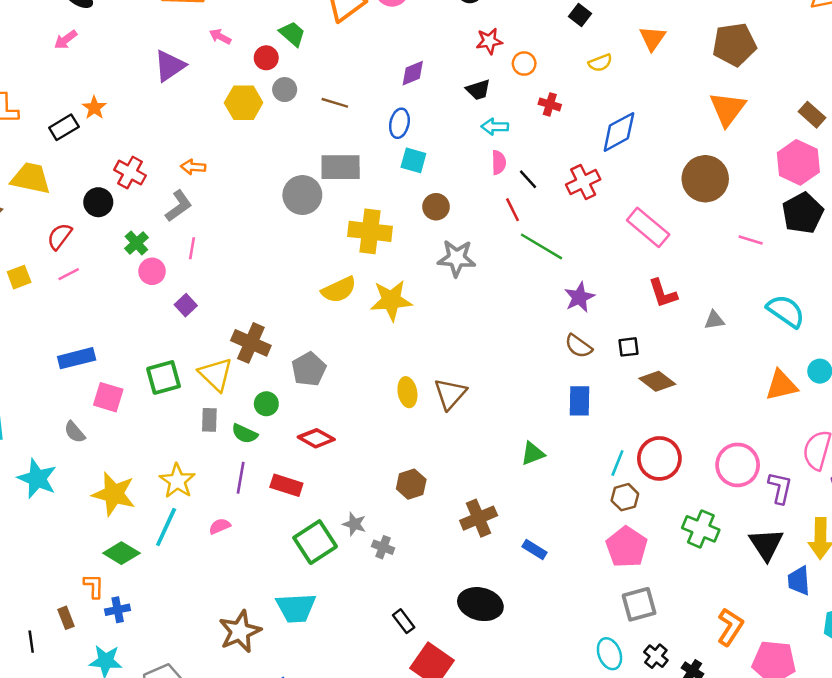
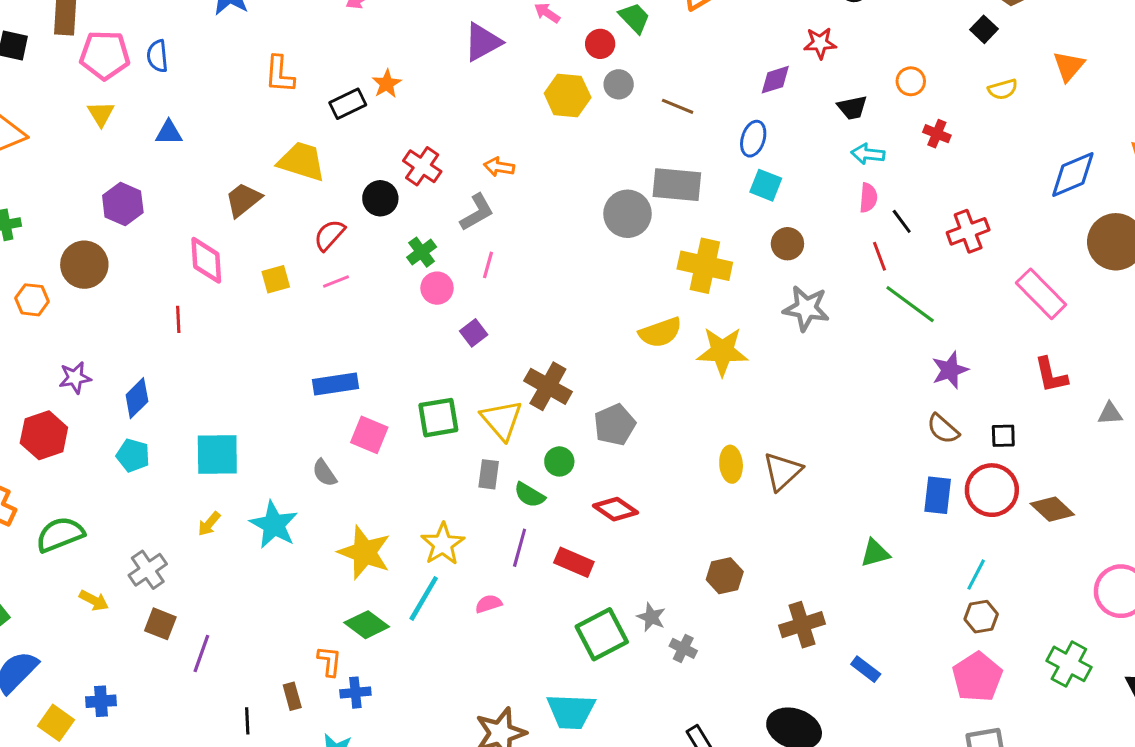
red star: (489, 41) -> (820, 43), moved
blue diamond: (619, 132) -> (1073, 174), moved
brown diamond: (657, 381) -> (1052, 509), moved
red circle: (659, 458) -> (992, 490), moved

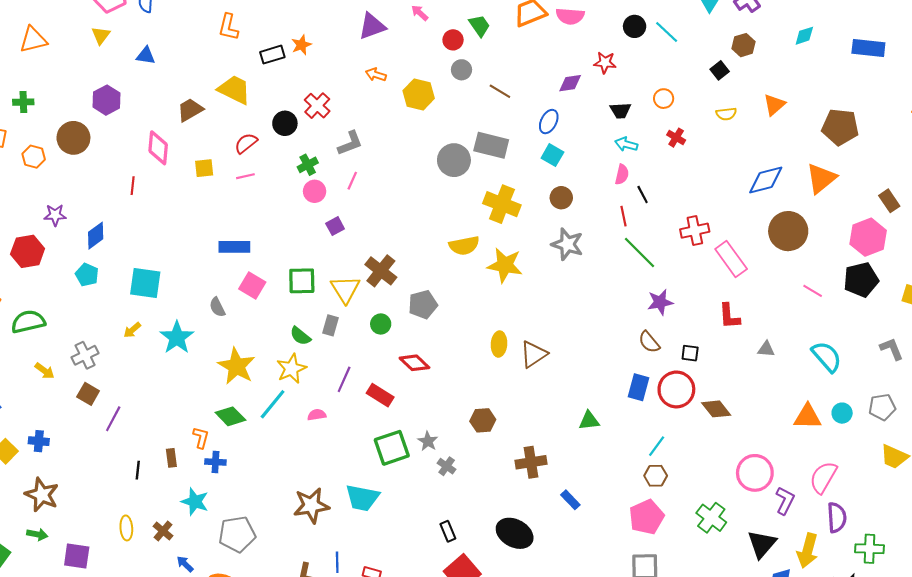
yellow hexagon: (568, 95) -> (419, 95), moved
orange arrow: (499, 167) -> (376, 75), moved
red cross: (968, 231) -> (695, 231), moved
green semicircle: (530, 495) -> (300, 336), moved

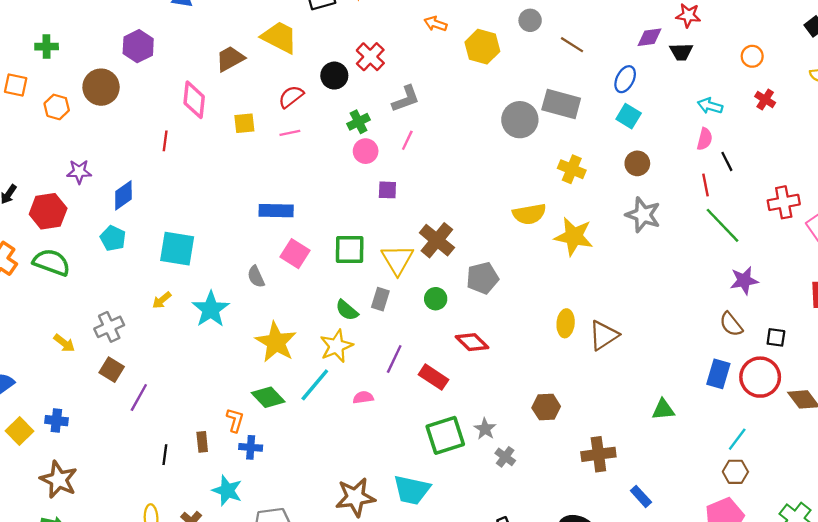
black trapezoid: (620, 110) -> (681, 52), moved
yellow cross: (502, 204) -> (572, 169), size x0.7
purple square: (335, 226) -> (387, 190), turned 30
green semicircle: (28, 322) -> (51, 262), moved, turned 32

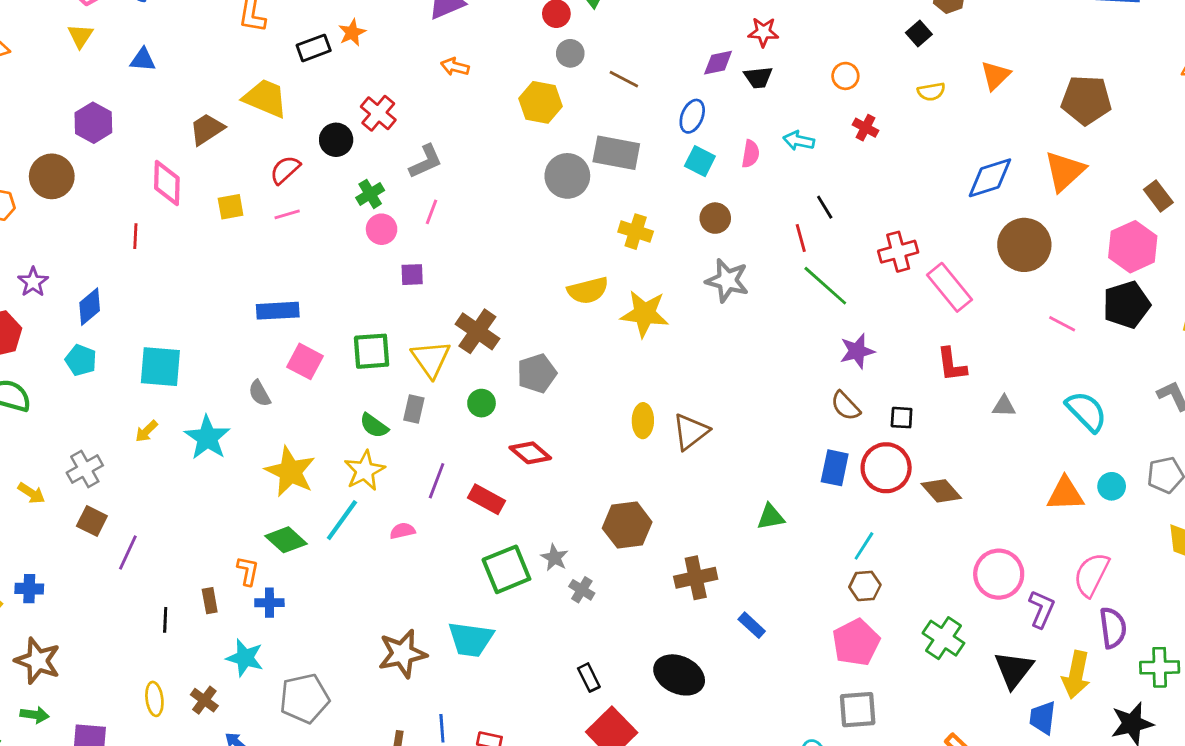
yellow hexagon: (482, 47) -> (541, 102), moved
pink semicircle: (705, 139) -> (750, 154), moved
purple star: (79, 172) -> (33, 282), turned -30
brown hexagon: (546, 407) -> (627, 525), size x1.4

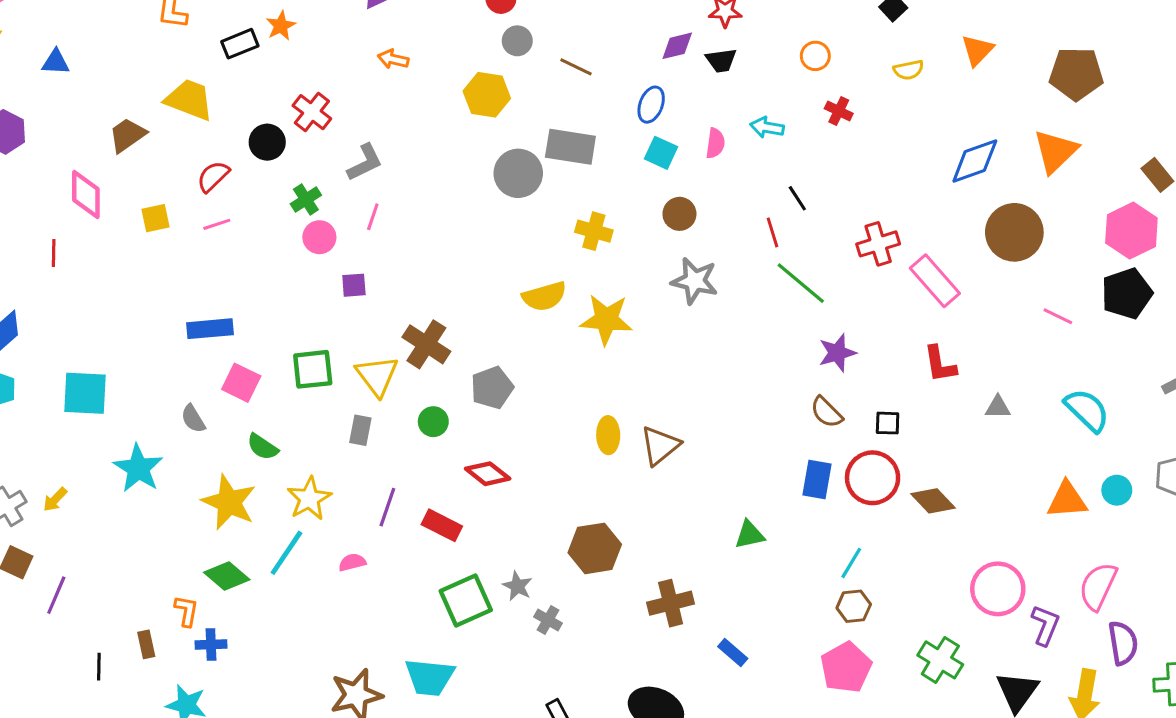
green semicircle: (374, 426) -> (263, 447), moved
yellow arrow: (146, 431) -> (55, 500), moved

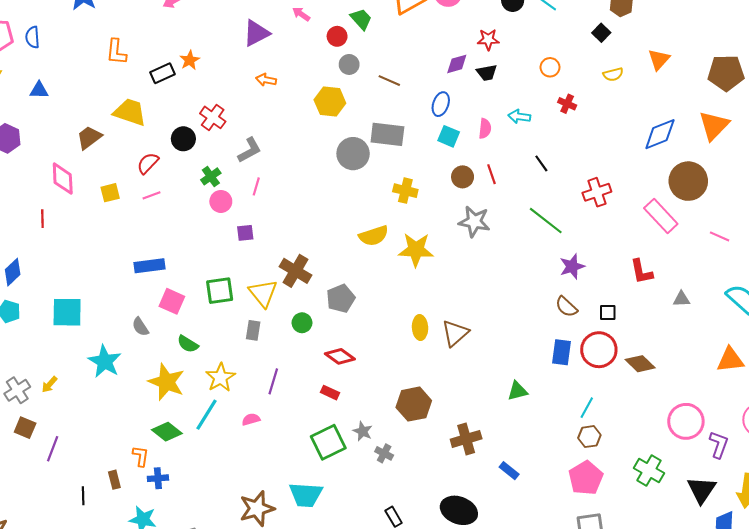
red line: (772, 232) -> (492, 174), moved
pink rectangle: (935, 281) -> (661, 216), moved
red rectangle: (442, 525) -> (330, 393), moved, size x0.7

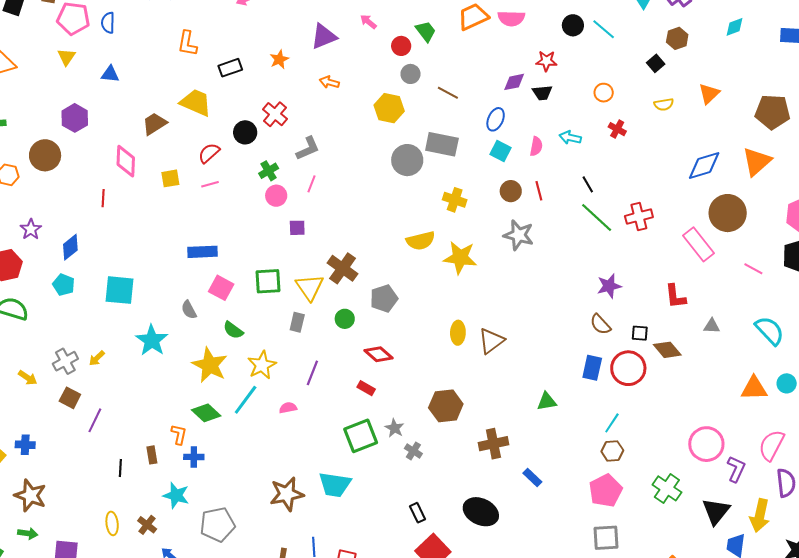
orange star: (190, 60) -> (279, 59), moved
green line: (546, 221) -> (597, 217), moved
brown diamond: (640, 364) -> (667, 350), moved

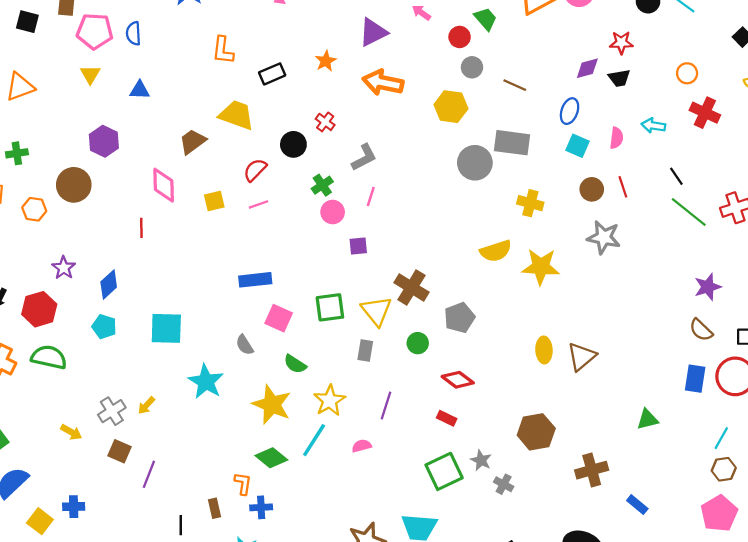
orange arrow: (329, 82) -> (383, 83), size x1.8
red cross: (275, 114) -> (325, 122), size x0.7
red cross: (617, 129) -> (705, 113), size x1.5

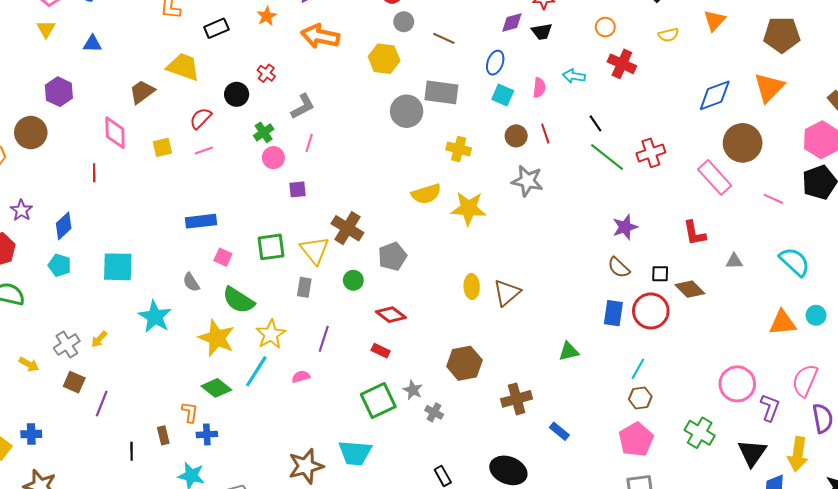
pink square: (279, 318) -> (223, 257), size x0.7
green semicircle: (295, 364) -> (238, 300), size x1.5

